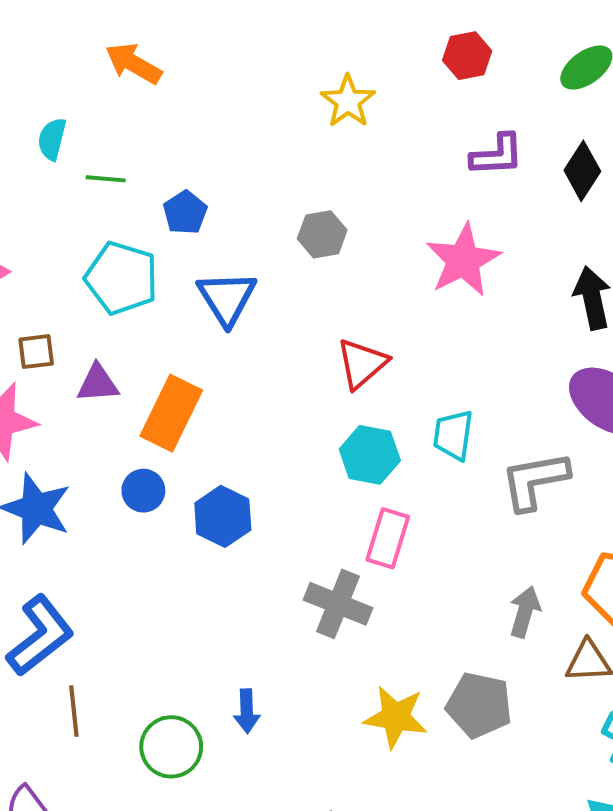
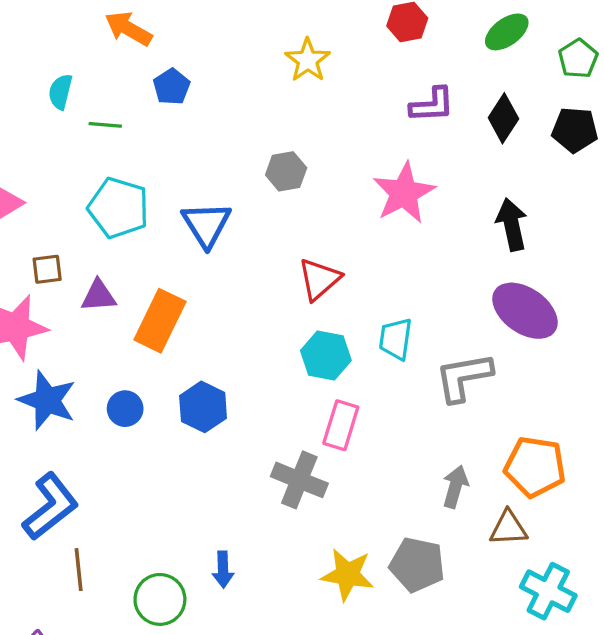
blue pentagon: (185, 213) -> (172, 87), moved
blue circle: (143, 491) -> (125, 409), moved

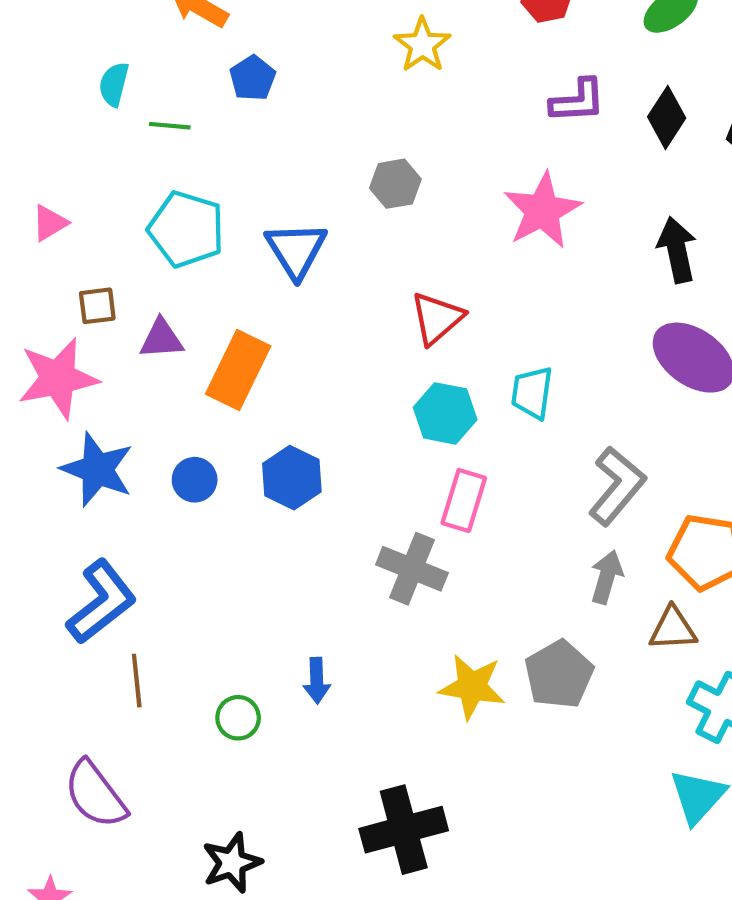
gray L-shape: (464, 377) -> (617, 486), moved, turned 140
gray pentagon: (417, 565) -> (559, 674), turned 30
green circle: (160, 599) -> (238, 718), size x0.7

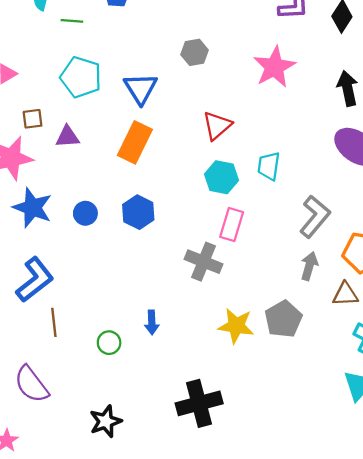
orange rectangle: (238, 370) -> (135, 142), moved

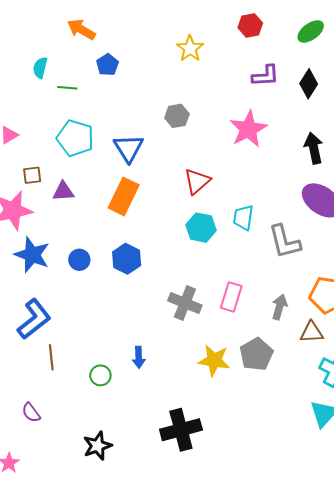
gray L-shape: (315, 217) -> (285, 242), moved, turned 126
pink rectangle: (232, 225) -> (231, 297), moved
purple semicircle: (31, 384) -> (31, 413), size x0.6

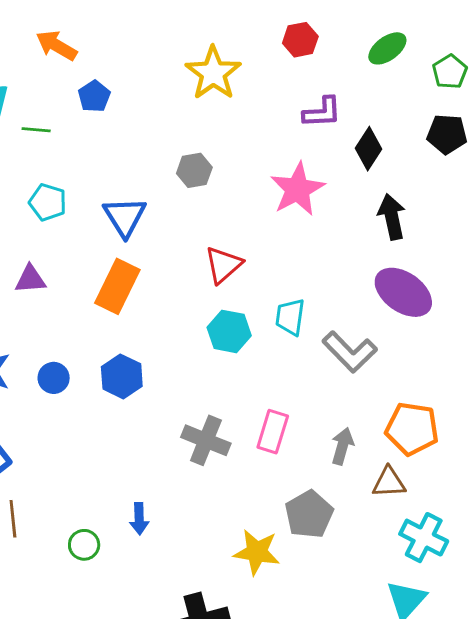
yellow star: (190, 49) -> (213, 73), size x1.4
black diamond: (309, 84) -> (369, 149), moved
cyan pentagon: (75, 138) -> (48, 202), size x0.7
gray L-shape: (285, 242) -> (350, 352), turned -30
yellow star: (214, 360) -> (257, 552), moved

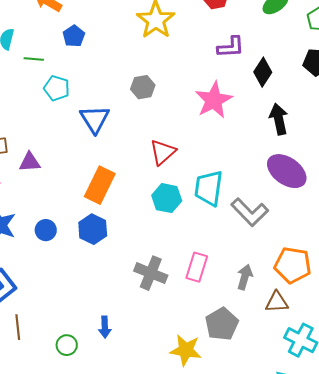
cyan pentagon: (48, 202) -> (57, 88), moved
orange rectangle: (117, 286) -> (100, 185), moved
cyan trapezoid: (290, 317) -> (209, 188), size x1.4

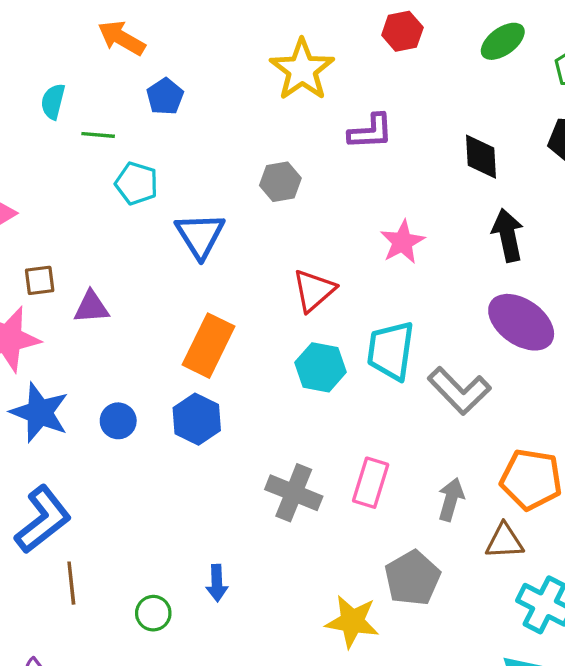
purple L-shape: (231, 47) -> (371, 132), moved
black diamond: (263, 72) -> (481, 157), turned -36
pink star: (214, 100) -> (402, 242), moved, size x0.7

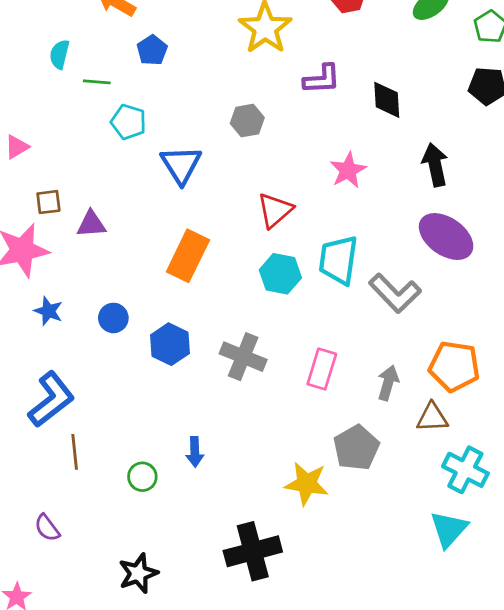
black diamond: (481, 157) -> (387, 100), moved
blue star: (40, 412) -> (48, 311), size x0.6
blue hexagon: (197, 419) -> (170, 344), moved
gray cross: (294, 493) -> (243, 357), moved

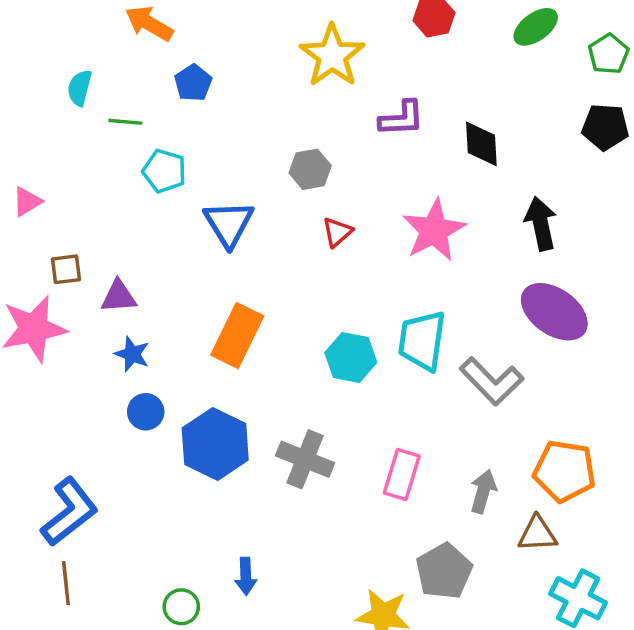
pink star: (348, 170) -> (434, 230), size x1.4
red triangle: (275, 210) -> (337, 232), moved, size x0.7
blue star: (48, 311) -> (132, 354), moved
blue hexagon: (170, 344) -> (215, 444), size x1.4
brown line: (75, 452) -> (66, 583), moved

